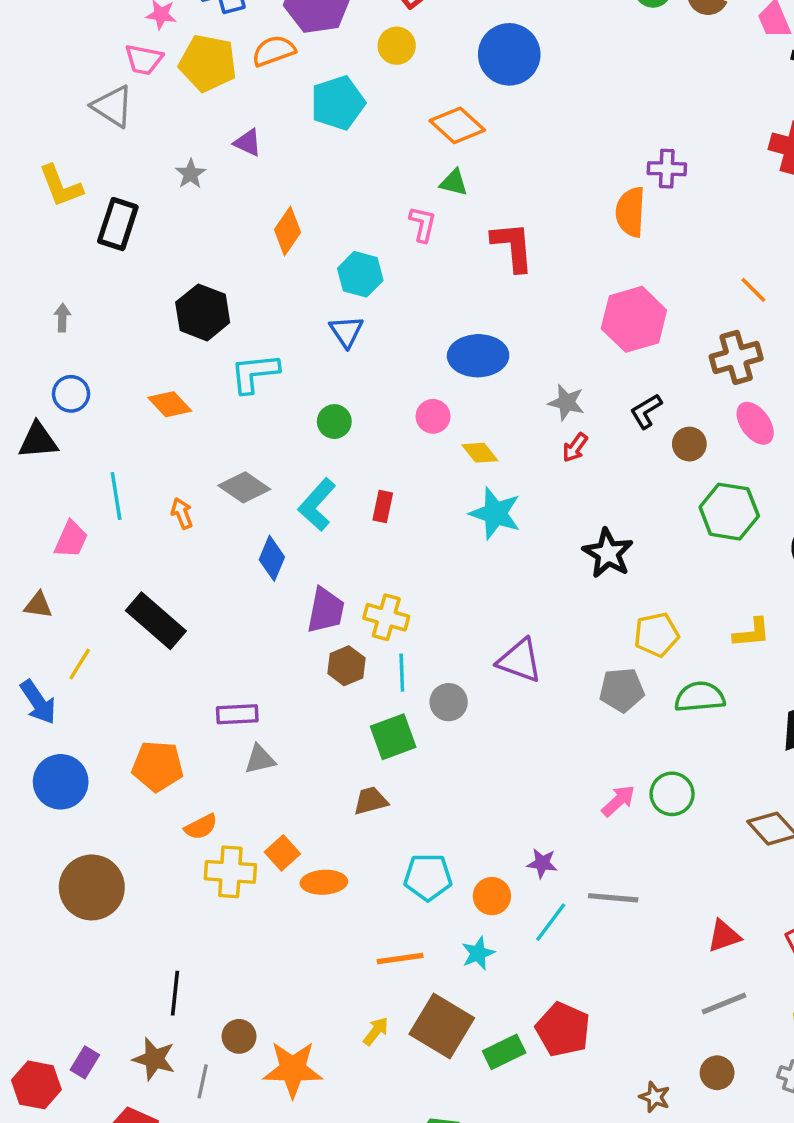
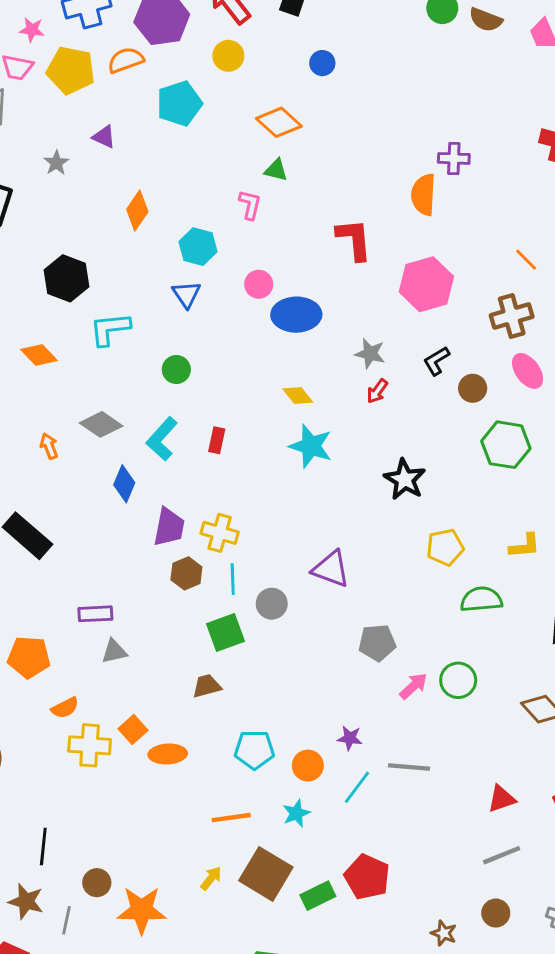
blue circle: (509, 54) -> (322, 63), size x0.5
red L-shape: (513, 247) -> (354, 239), moved
pink circle: (433, 416) -> (259, 284), moved
gray pentagon: (622, 690) -> (377, 643), moved

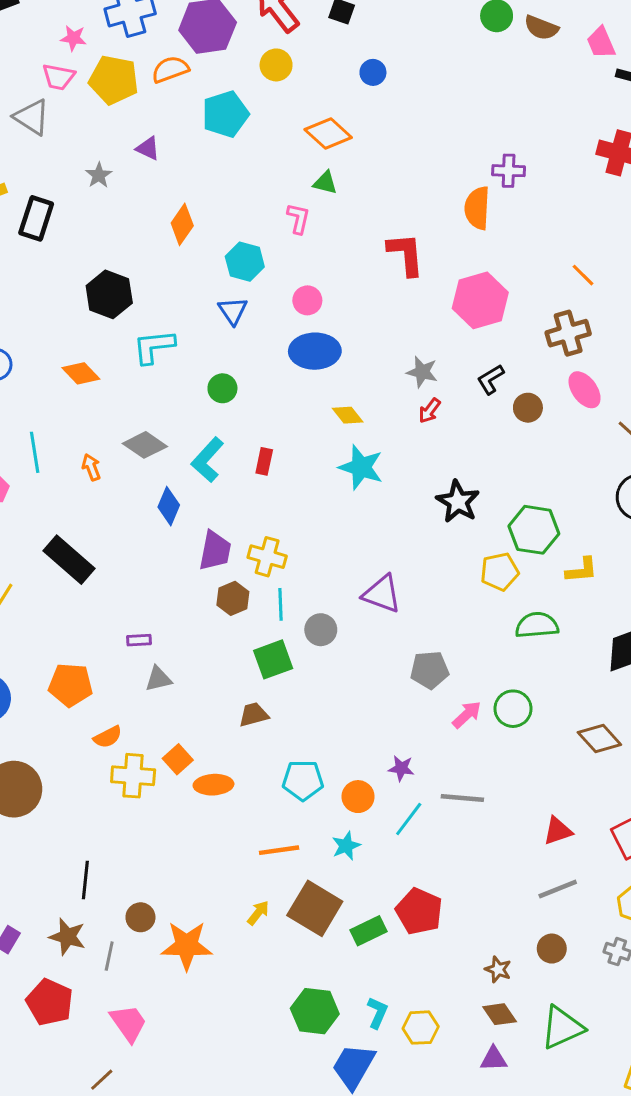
blue ellipse: (296, 315) -> (315, 351), moved
green hexagon: (506, 445) -> (534, 530), moved
purple rectangle: (95, 614) -> (139, 640), size x0.7

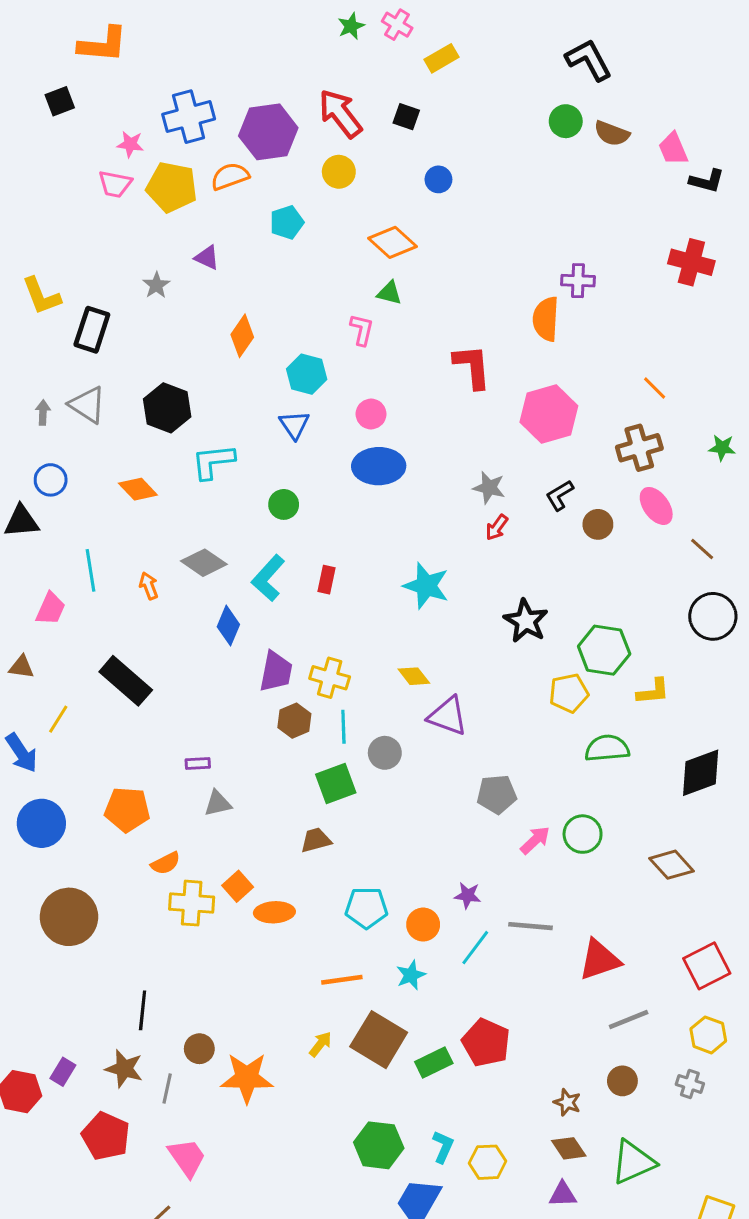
cyan pentagon: (225, 114) -> (287, 222), size x0.7
gray triangle: (32, 117) -> (87, 405), moved
yellow diamond: (348, 415) -> (414, 676), moved
red triangle: (558, 831) -> (599, 960), moved, size x1.4

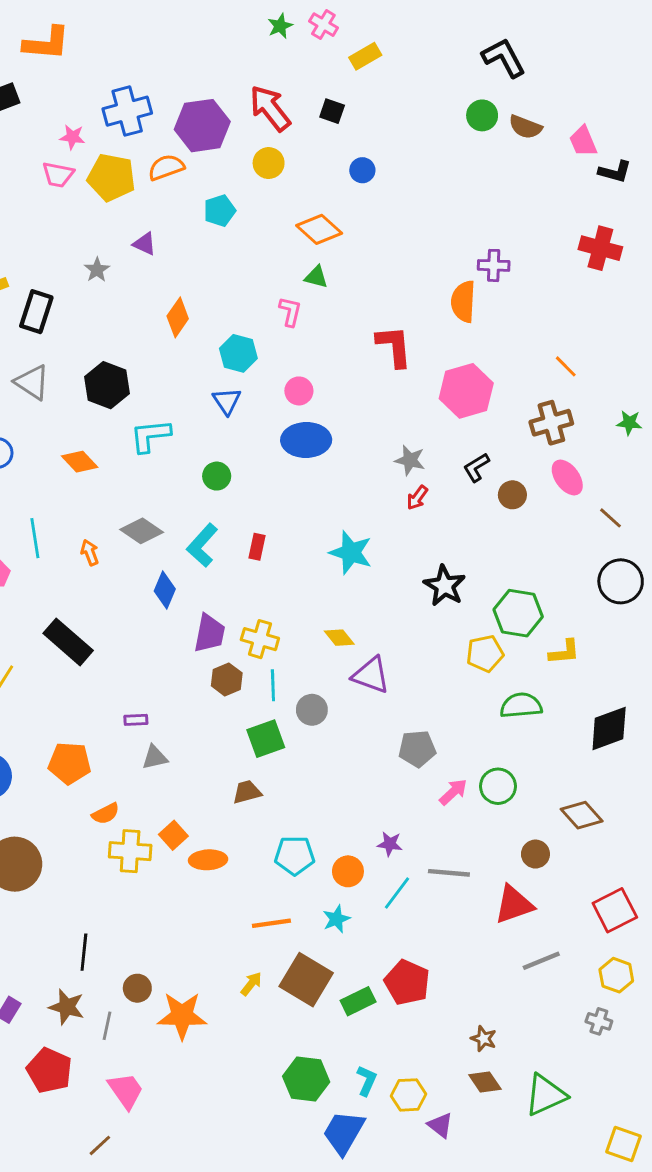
brown circle: (622, 1081) -> (535, 854), moved
purple triangle: (563, 1194) -> (440, 1125), moved, turned 40

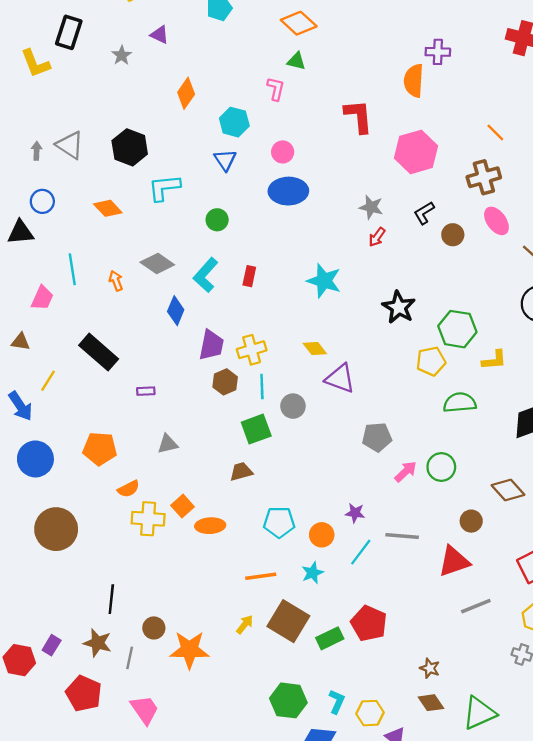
black rectangle: (36, 312) -> (69, 32), moved
yellow cross: (260, 639) -> (252, 350), turned -32
purple rectangle: (136, 720) -> (146, 391), moved

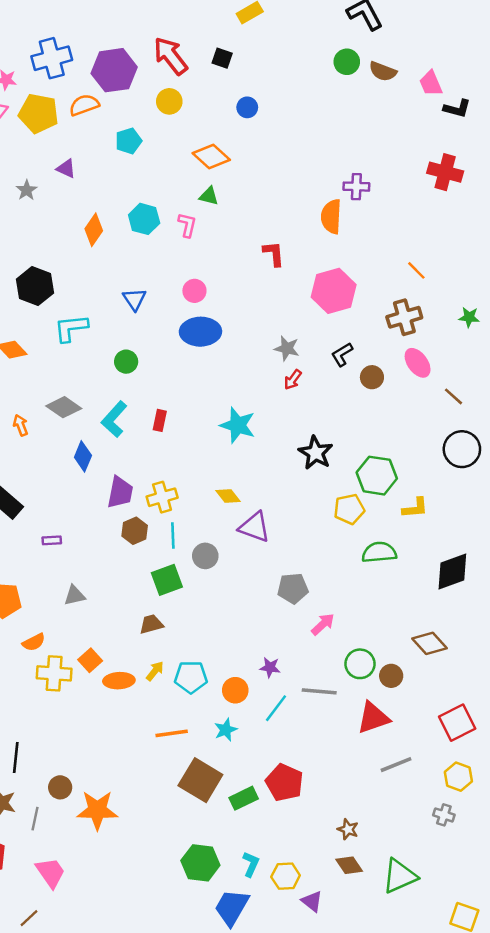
red L-shape: (359, 116) -> (274, 254), size x0.7
cyan hexagon: (234, 122) -> (144, 219), moved
green circle: (441, 467) -> (360, 664), moved
yellow arrow: (245, 625) -> (155, 671), moved

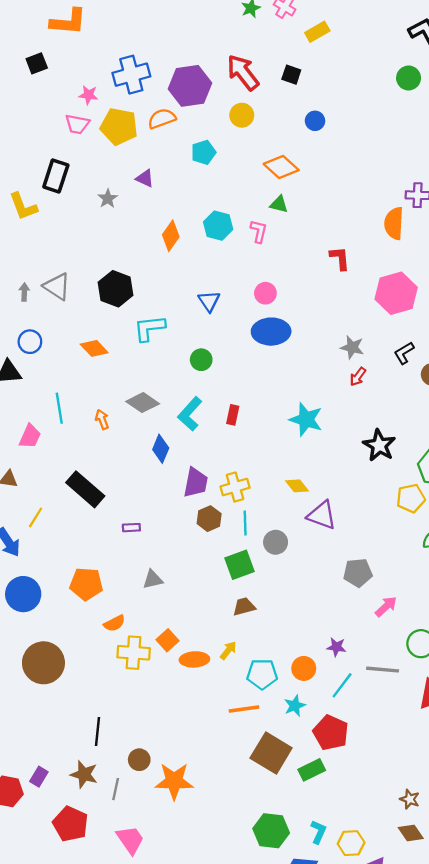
brown trapezoid: (151, 624) -> (244, 606), moved
cyan pentagon: (191, 677) -> (262, 674), moved
red pentagon: (284, 783) -> (331, 733), moved

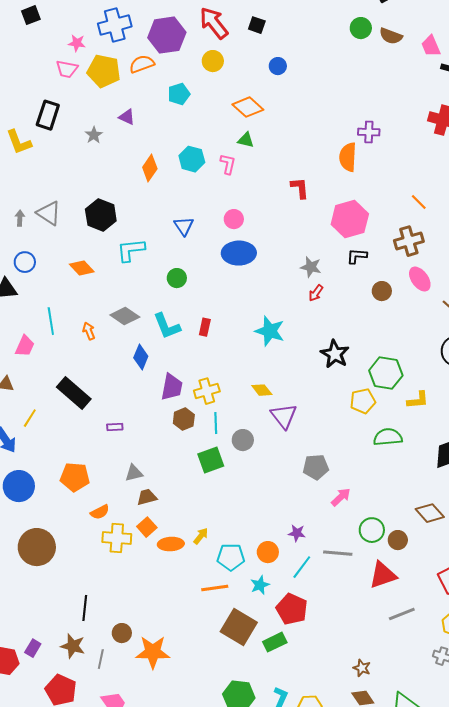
black L-shape: (404, 353) -> (357, 256), moved, turned 35
cyan L-shape: (190, 414) -> (167, 326), turned -64
purple triangle: (322, 515) -> (284, 416), turned 32
brown trapezoid: (244, 606) -> (147, 497), moved

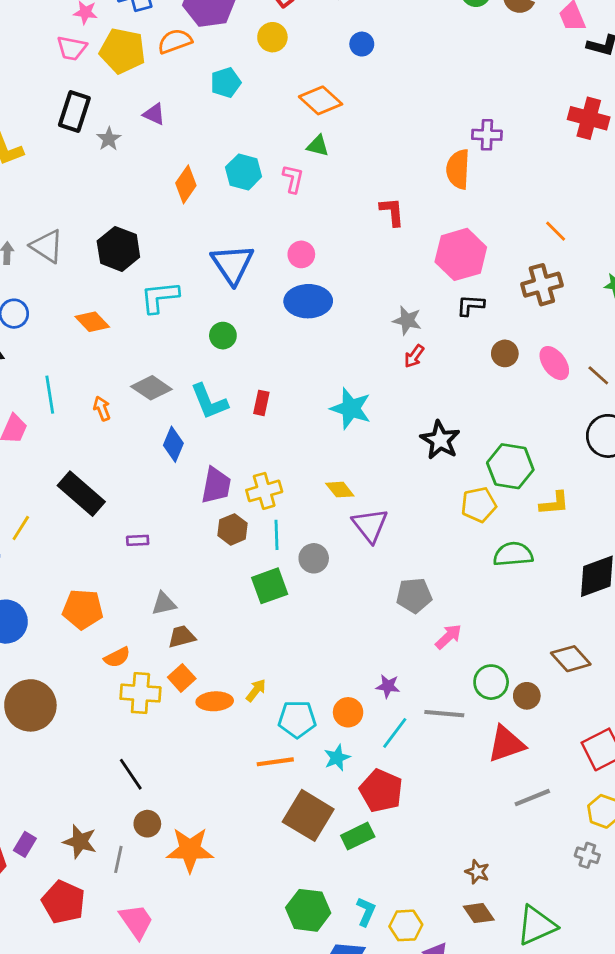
black rectangle: (48, 115) -> (74, 111), moved
blue triangle: (184, 226) -> (233, 264), size x1.6
pink ellipse: (420, 279) -> (554, 363), moved
black line: (85, 608) -> (131, 774), moved, turned -40

